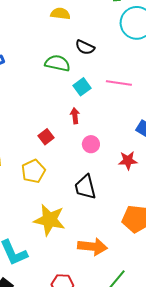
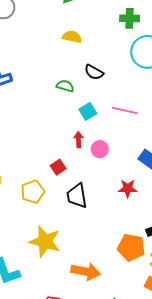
green semicircle: (57, 63) -> (65, 86), size x0.7
red square: (46, 137) -> (58, 167), moved
pink circle: (91, 144) -> (100, 149), moved
black trapezoid: (85, 187) -> (77, 196), moved

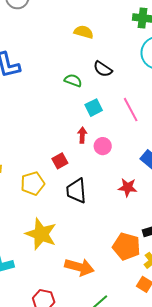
pink line: (125, 111) -> (131, 110), turned 45

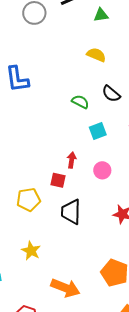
red arrow: (82, 135) -> (72, 160), moved
red square: (60, 161) -> (58, 180), turned 35
yellow star: (41, 234) -> (31, 251), size x0.6

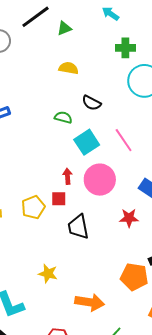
cyan square: (98, 131) -> (87, 142), size x1.4
pink circle: (102, 170) -> (100, 180), size x1.8
yellow pentagon: (28, 200) -> (33, 207), moved

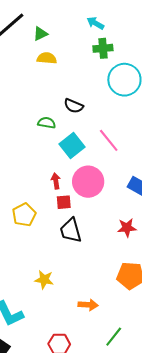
cyan arrow: (111, 14) -> (95, 23), moved
yellow semicircle: (68, 68) -> (47, 58), moved
red square: (59, 199) -> (64, 202), moved
red star: (129, 218) -> (127, 228), moved
orange arrow: (90, 302) -> (88, 305), size x0.7

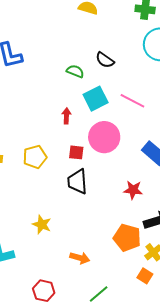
pink line: (109, 140) -> (132, 101), turned -35
red arrow: (56, 181) -> (66, 116), moved

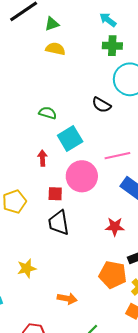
black semicircle: (105, 60) -> (101, 105), moved
pink line: (132, 101) -> (117, 156), moved, turned -35
yellow star: (42, 224) -> (27, 268), turned -30

